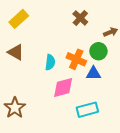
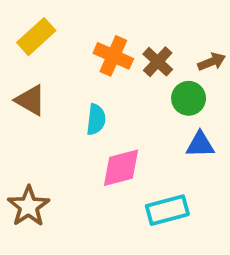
brown cross: (80, 18) -> (158, 62), moved
orange cross: (76, 59) -> (113, 56), moved
blue triangle: (93, 73) -> (200, 145), moved

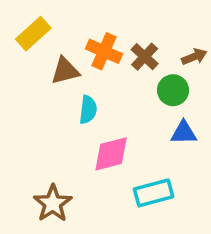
brown triangle: (30, 100) -> (65, 71), moved, turned -44
brown star: (29, 206) -> (53, 203), moved

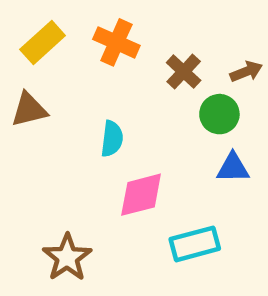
orange cross: (104, 51) -> (116, 42), moved
brown triangle: (65, 71) -> (29, 110), moved

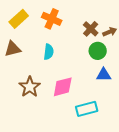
brown cross: (184, 72) -> (91, 29), moved
cyan semicircle: (112, 139) -> (49, 52), moved
brown star: (67, 257) -> (30, 87), moved

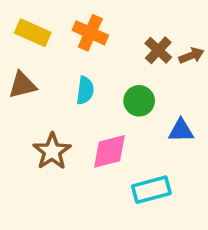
yellow rectangle: (19, 19) -> (33, 33), turned 66
green circle: (98, 51) -> (139, 101), moved

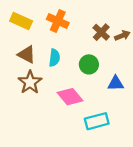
brown triangle: (22, 85) -> (27, 54), moved, turned 42
brown star: (52, 151) -> (30, 82), moved
pink diamond: (109, 151) -> (70, 97), turned 65

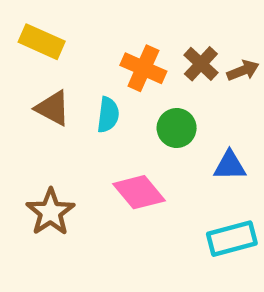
orange cross: (58, 21) -> (143, 68), moved
brown star: (30, 82) -> (50, 212), moved
cyan rectangle: (97, 121) -> (232, 239), moved

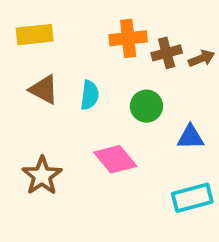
yellow rectangle: (42, 42) -> (35, 35), turned -30
brown cross: (201, 64) -> (167, 53), turned 32
orange cross: (143, 68) -> (128, 38), moved, turned -30

